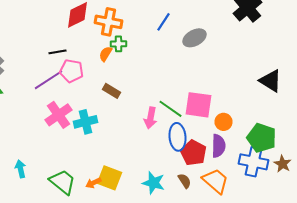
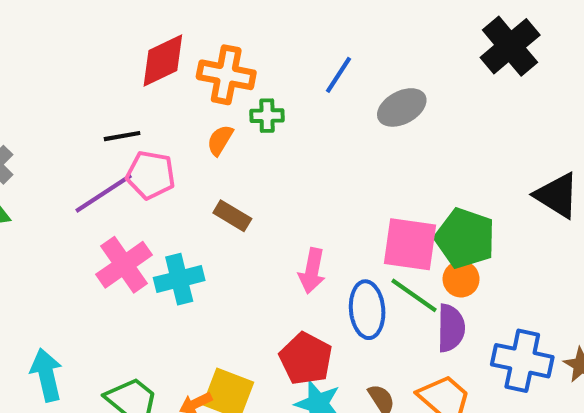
green cross: (118, 44) -> (267, 116), moved
green line: (170, 109) -> (414, 295), moved
green pentagon: (262, 138) -> (465, 238), moved
red pentagon: (194, 153) -> (306, 359), moved
cyan arrow: (20, 169) -> (46, 375), size x1.4

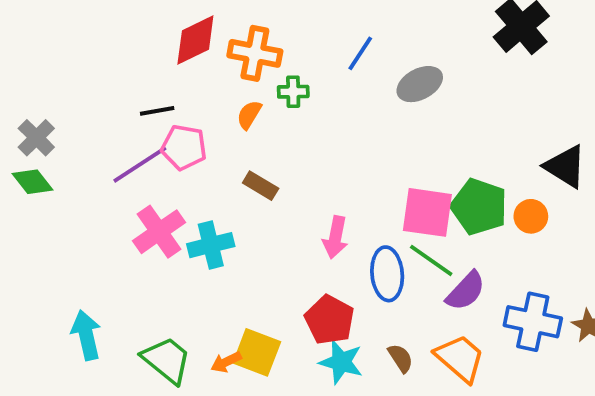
orange circle: (461, 279) -> (531, 216), moved
purple semicircle: (451, 328) -> (466, 291), turned 42

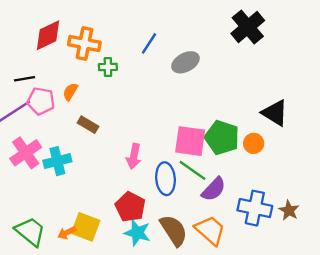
orange semicircle: (249, 115) -> (70, 92), moved
brown semicircle: (401, 358) -> (174, 230), size x1.8

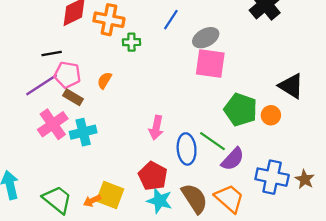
orange semicircle: (70, 92) -> (104, 80), moved
brown rectangle: (88, 125) -> (73, 97), moved
pink square: (190, 141) -> (210, 64), moved

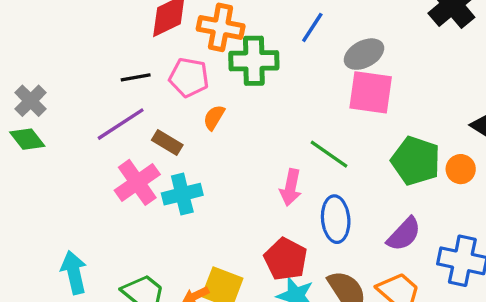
green cross: (131, 42) -> (254, 61), size x1.8
pink pentagon: (67, 75) -> (189, 77), moved
green line: (212, 141) -> (329, 154), moved

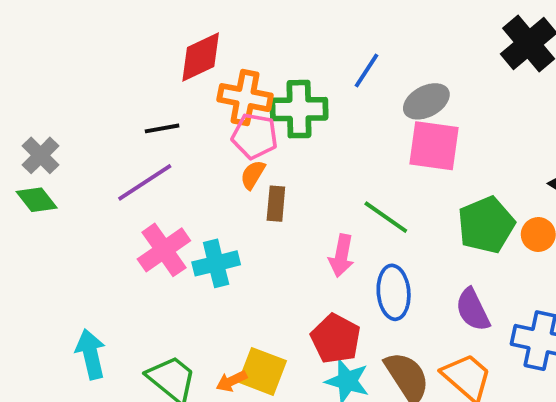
orange cross: (221, 27) -> (245, 98), moved
pink pentagon: (189, 77) -> (255, 136), moved
brown rectangle: (167, 142) -> (276, 204), moved, turned 64
green pentagon: (416, 161) -> (486, 225), turned 30
purple semicircle: (404, 234) -> (473, 310), turned 111

